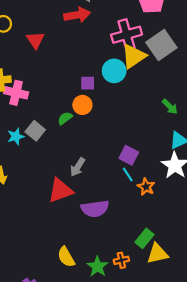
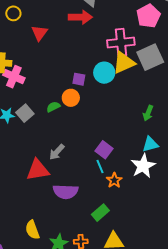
green arrow: (170, 107) -> (148, 113), turned 56
green rectangle: (144, 238) -> (100, 213), moved

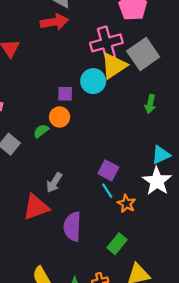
green arrow: (148, 113) -> (150, 104), moved
purple semicircle: (66, 192) -> (72, 227), turned 100

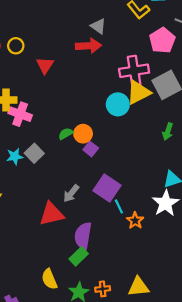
purple square: (65, 94) -> (91, 149), moved, turned 32
green semicircle: (41, 131) -> (66, 134), moved
purple square: (108, 170) -> (107, 188), moved, size x1.4
green rectangle: (117, 244) -> (79, 256), moved

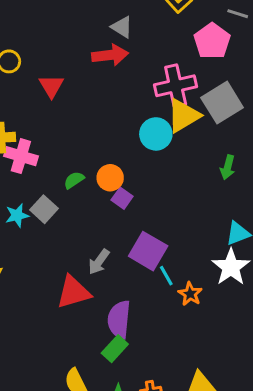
green semicircle: (66, 134) -> (74, 180), moved

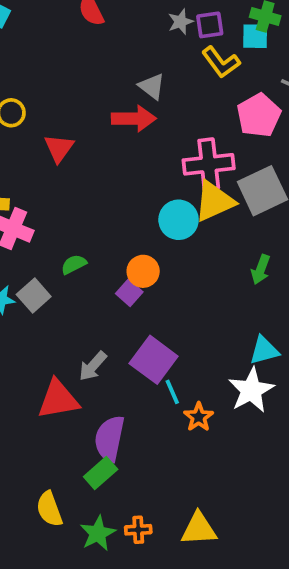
orange circle: (110, 178) -> (143, 271), moved

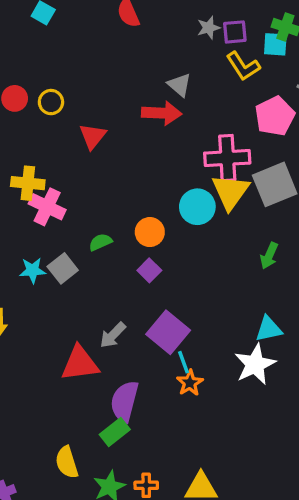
yellow triangle: (214, 201) -> (231, 192), turned -33
orange circle: (143, 271) -> (150, 232), moved
orange star: (199, 417) -> (190, 383), moved

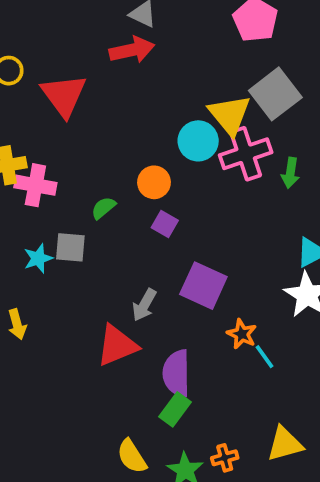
red triangle: (93, 136) -> (64, 95), size x1.5
pink cross: (227, 158) -> (246, 154), moved
gray square: (63, 268) -> (70, 247), turned -32
cyan line: (183, 362) -> (264, 357), moved

